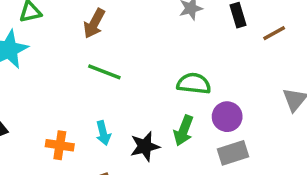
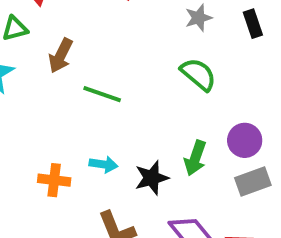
brown arrow: (94, 23) -> (61, 56), moved
green semicircle: (194, 84) -> (198, 74), moved, turned 36
cyan arrow: (103, 133) -> (103, 164), turned -65

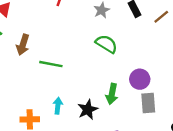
cyan arrow: (103, 164) -> (58, 106), turned -84
gray rectangle: (253, 182) -> (148, 103), turned -66

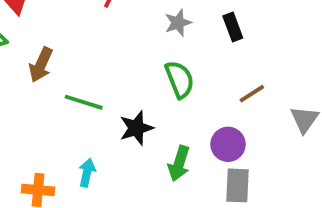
brown line: (161, 17) -> (252, 94), moved
green semicircle: (106, 44) -> (180, 79), turned 30
black star: (88, 110) -> (136, 128), moved

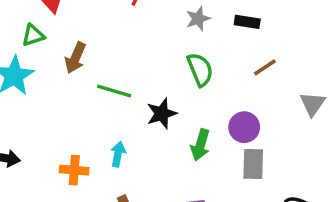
black rectangle: (233, 27) -> (247, 22), turned -60
brown line: (252, 94) -> (265, 67), moved

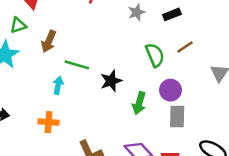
black rectangle: (247, 22) -> (172, 14), turned -30
green semicircle: (200, 69) -> (155, 55), moved
cyan arrow: (118, 154) -> (58, 85), moved

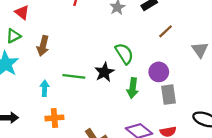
green semicircle: (155, 55) -> (124, 54), moved
green line: (77, 65) -> (74, 76), moved
cyan arrow: (58, 85) -> (45, 88), moved

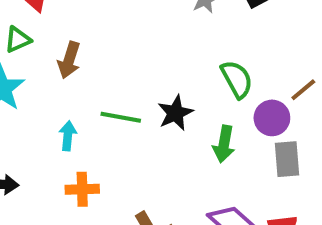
brown line: (166, 31) -> (303, 90), moved
green semicircle: (124, 54) -> (237, 79), moved

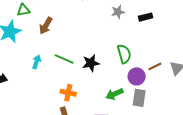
green arrow: (224, 144) -> (114, 94), moved, turned 42
orange cross: (82, 189) -> (68, 93), moved

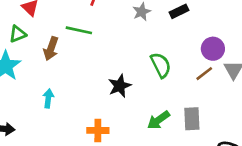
green line: (64, 59) -> (79, 30), moved
purple circle: (137, 76) -> (213, 49), moved

